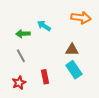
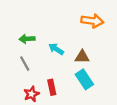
cyan arrow: (44, 26) -> (56, 49), moved
red star: (19, 83) -> (31, 94), moved

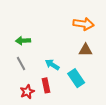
cyan arrow: (56, 49) -> (52, 65), moved
brown triangle: (82, 57) -> (86, 50), moved

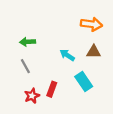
cyan arrow: (52, 65) -> (67, 55), moved
red rectangle: (46, 85) -> (52, 89), turned 32

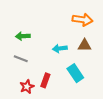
cyan arrow: (67, 55) -> (60, 48), turned -40
gray line: (25, 66) -> (21, 59), turned -40

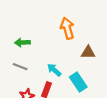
orange arrow: (82, 20) -> (67, 28), moved, turned -114
cyan arrow: (60, 48) -> (54, 70), moved, turned 48

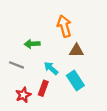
green arrow: (22, 42) -> (32, 44), moved
brown triangle: (88, 52) -> (76, 51), moved

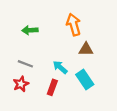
green arrow: (32, 44) -> (30, 30), moved
red star: (23, 95) -> (21, 84), moved

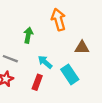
green arrow: (30, 30) -> (28, 35), moved, turned 104
brown triangle: (86, 49) -> (82, 48), moved

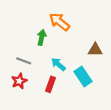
orange arrow: (58, 19) -> (59, 22), moved, turned -35

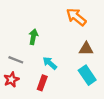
orange arrow: (59, 22) -> (76, 17), moved
cyan rectangle: (83, 77) -> (87, 75), moved

